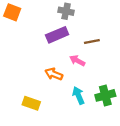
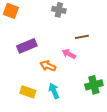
purple rectangle: (57, 35) -> (27, 46), moved
cyan arrow: (78, 95) -> (54, 91), moved

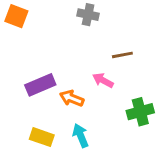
purple rectangle: (27, 46) -> (40, 85), moved
green cross: (94, 85) -> (140, 112), moved

